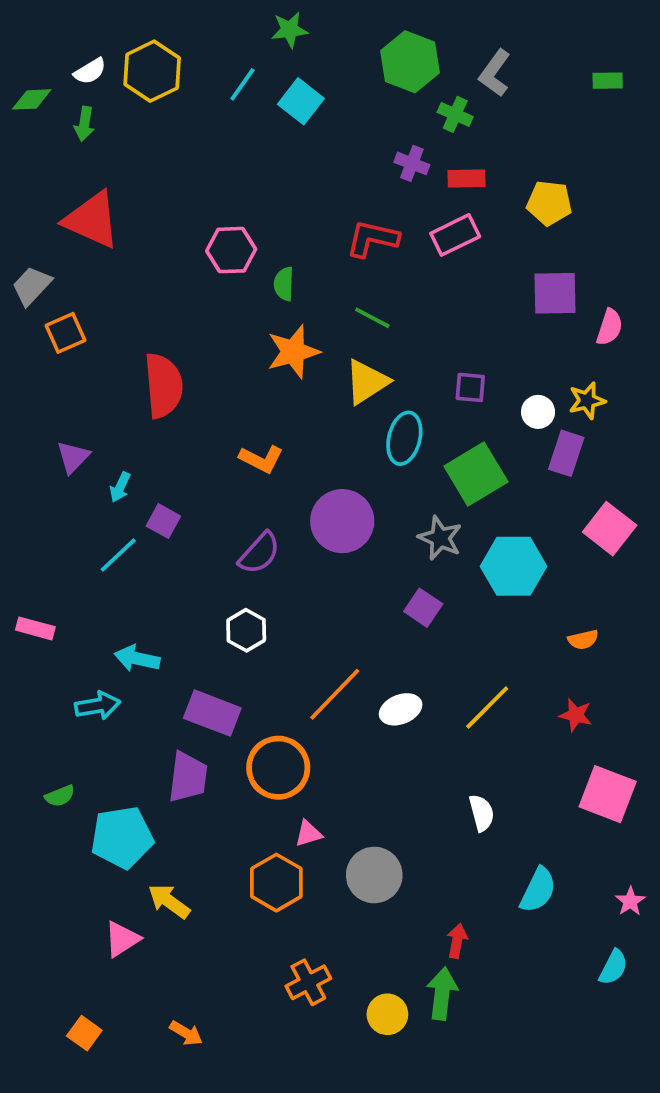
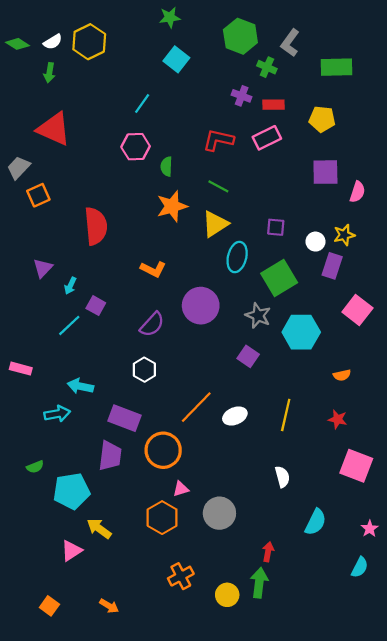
green rectangle: (608, 81) -> (336, 67), moved, size x1.8
cyan line: (242, 84) -> (142, 104), moved
green diamond: (32, 99) -> (17, 44), moved, turned 35
yellow line: (487, 707) -> (286, 415), turned -32

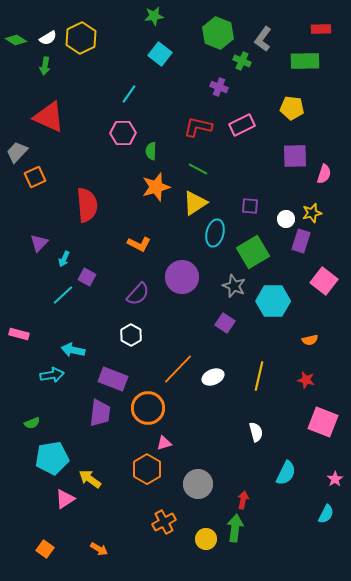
red rectangle: (274, 105) -> (321, 29), moved
cyan pentagon: (72, 491) -> (52, 458), moved
gray circle: (219, 513) -> (198, 484), moved

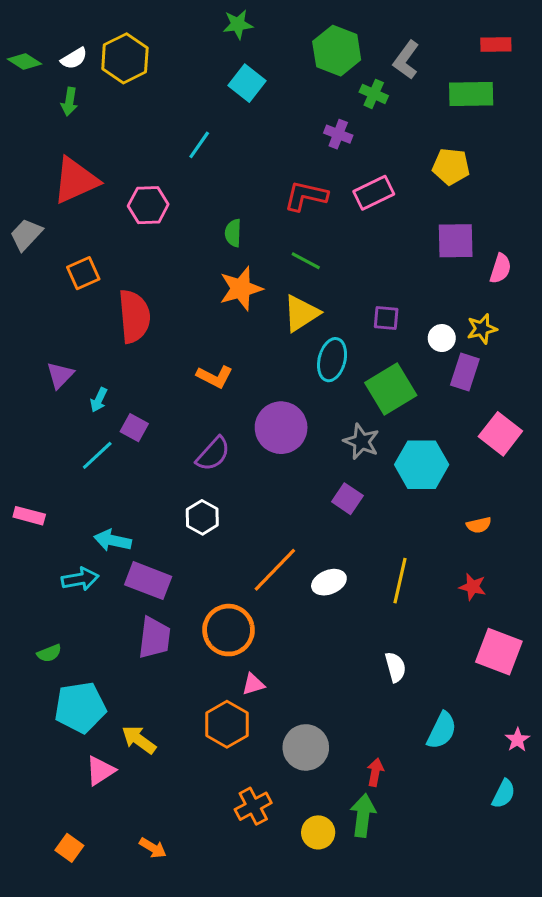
red triangle: (49, 117) -> (76, 180), turned -48
pink hexagon: (123, 133) -> (148, 205), moved
orange square: (35, 177) -> (83, 273), moved
purple rectangle: (113, 379) -> (148, 581), moved

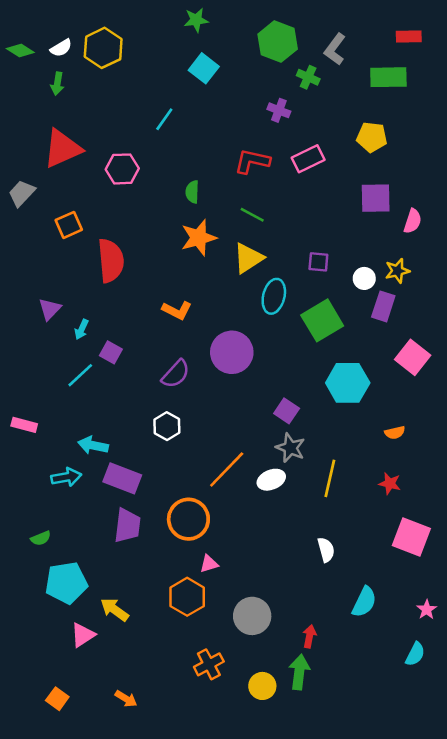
gray star: (361, 442) -> (290, 448), moved

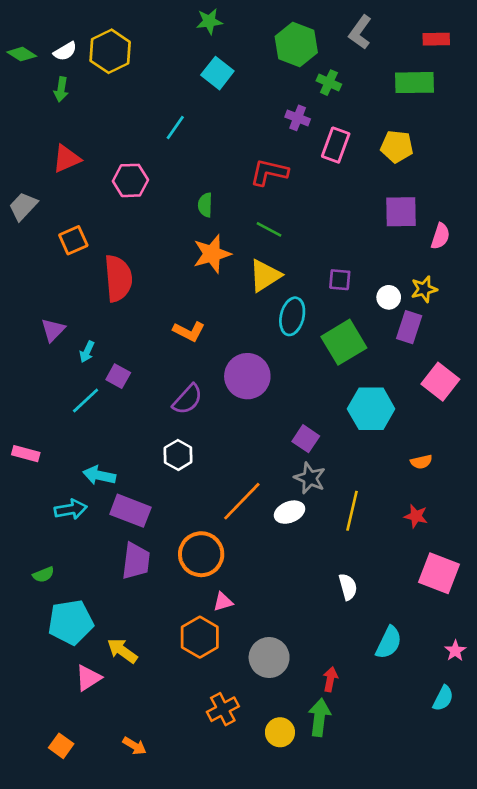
gray L-shape: (335, 49) -> (360, 32), moved
red triangle: (62, 149) -> (67, 159), size x0.7
pink rectangle: (308, 159) -> (336, 145), moved, turned -44

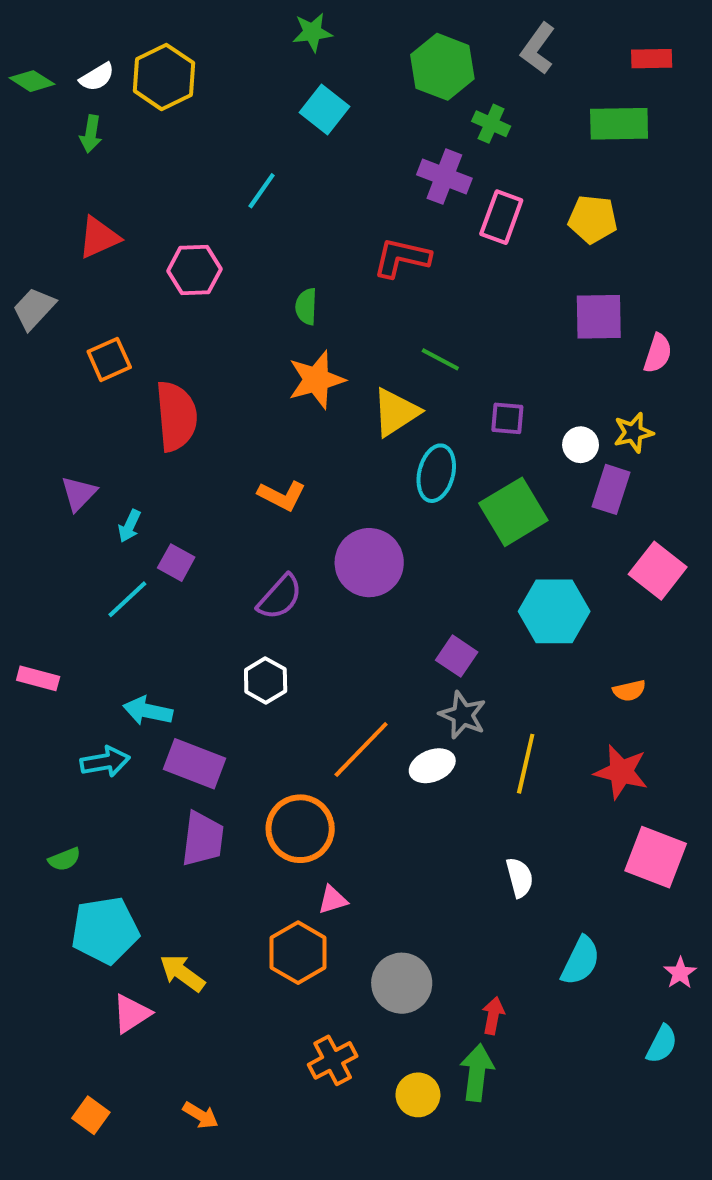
purple cross: (298, 118) -> (444, 177), size x1.4
green line: (269, 229) -> (440, 359), moved
red star: (416, 516) -> (621, 772), size x1.5

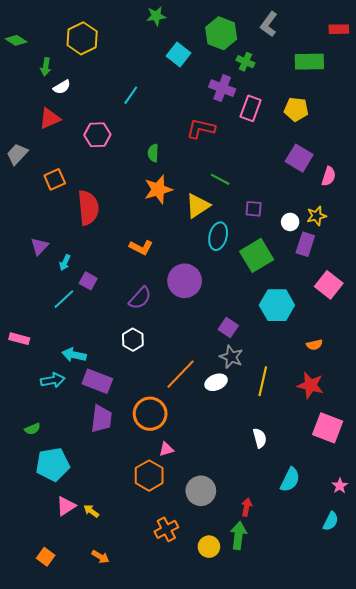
red rectangle: (652, 59) -> (339, 29), moved
white semicircle: (97, 77) -> (62, 87), moved
cyan square: (325, 109) -> (179, 55), moved
purple square: (599, 317) -> (299, 158), turned 32
yellow arrow: (182, 973) -> (91, 511), moved, size x0.7

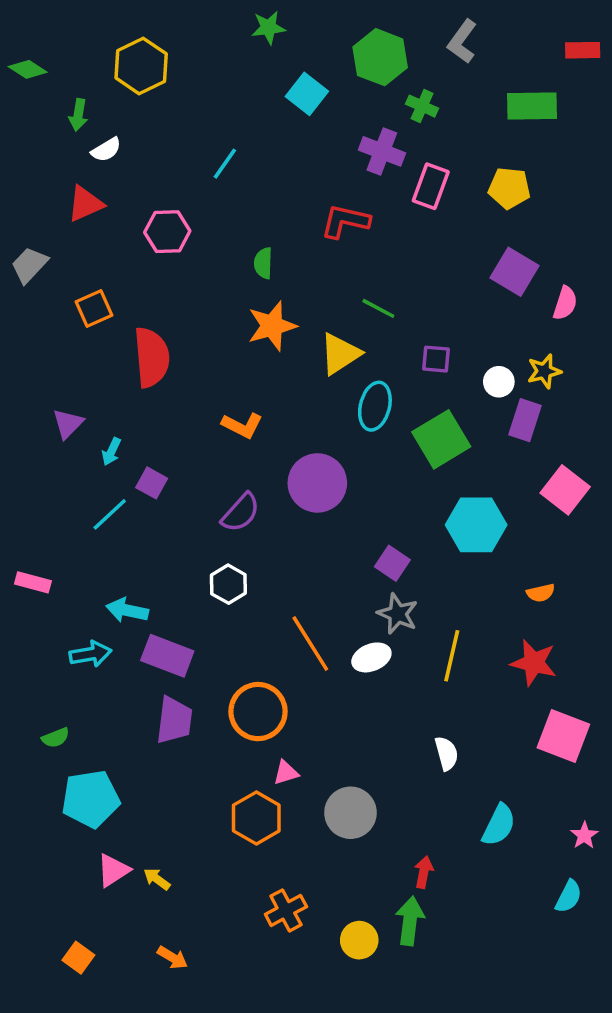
orange line: (181, 374) -> (310, 643), turned -76
gray circle: (201, 491) -> (350, 813), moved

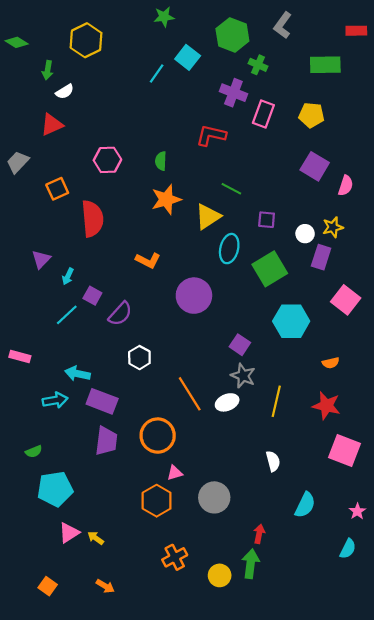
cyan line: (225, 164) -> (157, 73), moved
pink hexagon: (167, 232) -> (107, 160), moved
purple semicircle: (241, 513) -> (120, 314), moved

